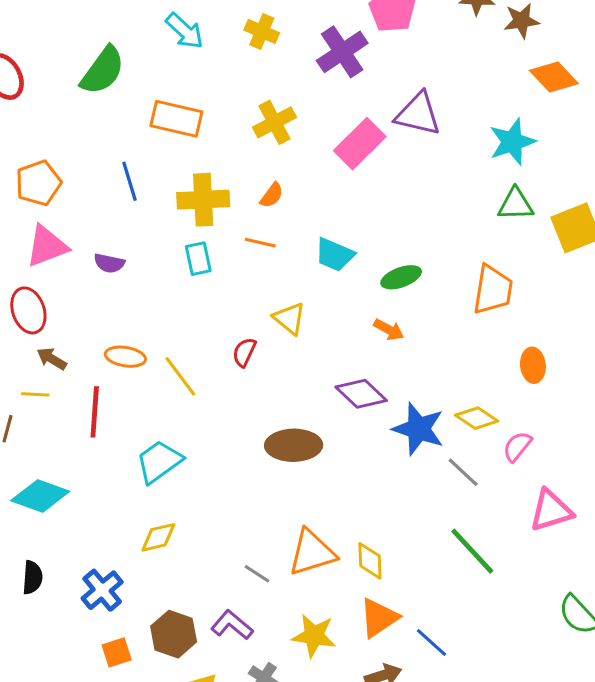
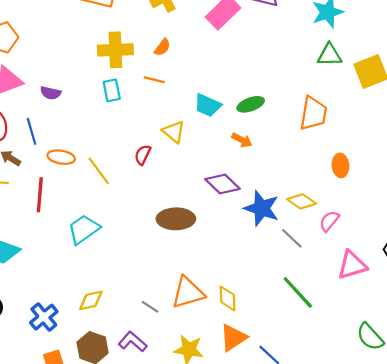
blue line: (129, 181) -> (31, 131), moved
cyan trapezoid: (335, 255) -> (208, 105), moved
yellow diamond: (158, 537) -> (91, 300), moved

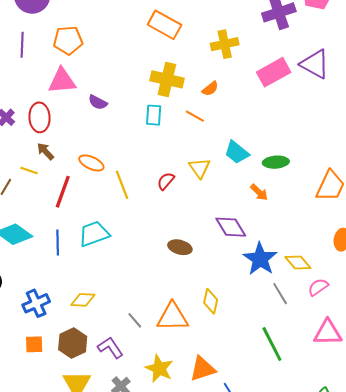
blue line: (31, 131) -> (58, 242), moved
brown ellipse: (176, 219) -> (180, 247), size x0.7
yellow diamond: (228, 299) -> (211, 301), moved

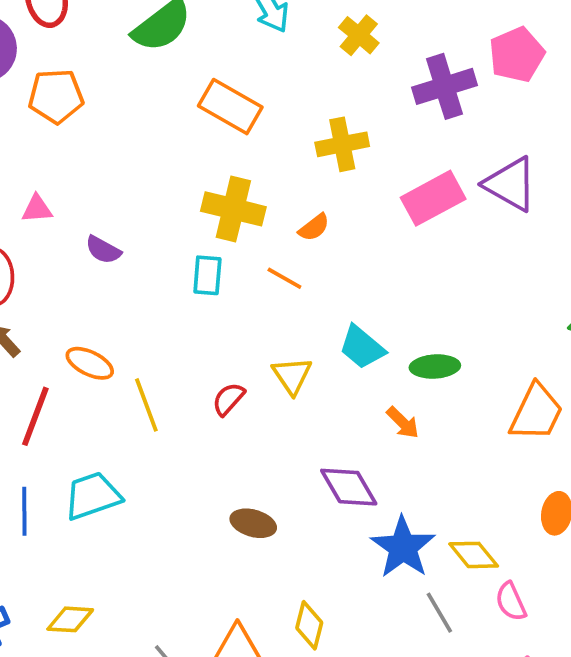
orange pentagon: (68, 40) -> (56, 96), moved
pink triangle: (62, 81) -> (37, 209), size x0.6
pink semicircle: (318, 287) -> (511, 602), turned -80

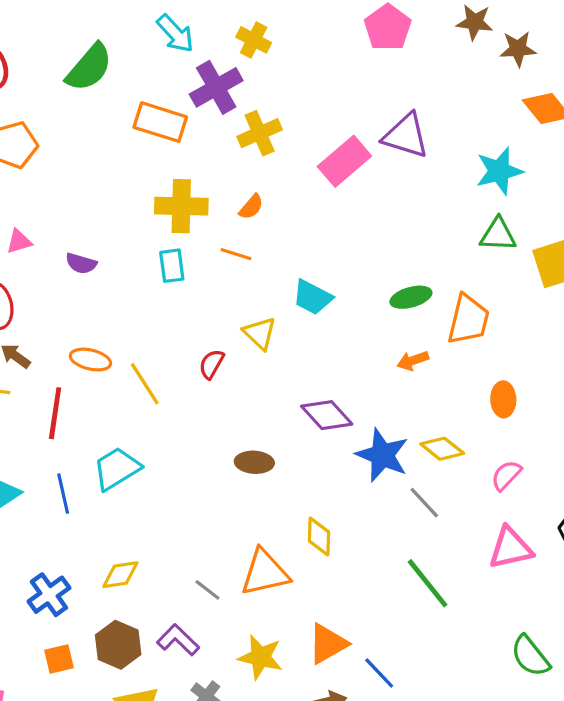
purple cross: (444, 86) -> (216, 87), moved
green ellipse: (435, 367) -> (411, 297), moved
orange arrow: (403, 423) -> (413, 361), moved, turned 128
pink semicircle: (511, 602) -> (506, 475), moved, turned 80

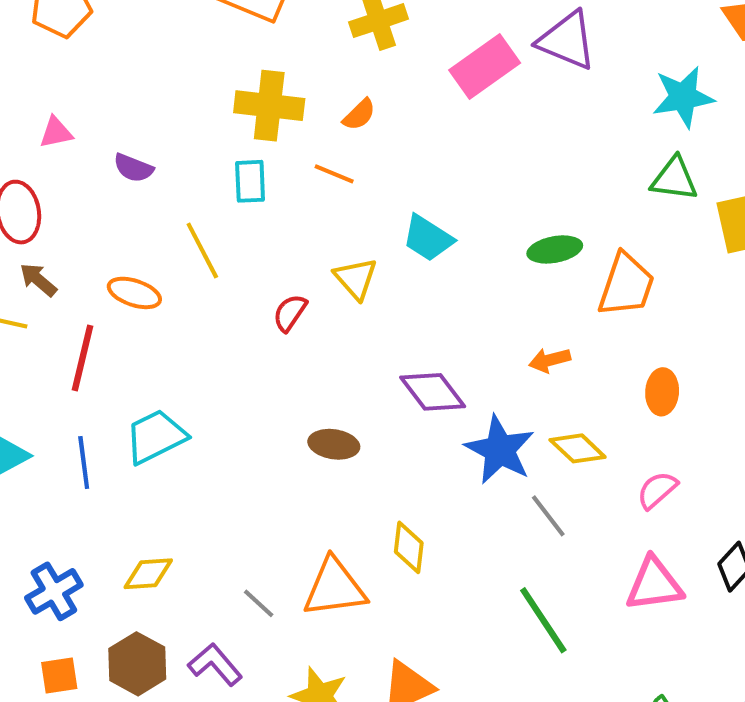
orange arrow: (413, 361) -> (550, 360), moved
yellow line: (145, 384) -> (202, 251), moved

